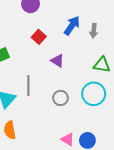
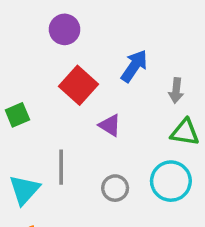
gray arrow: (94, 31) -> (176, 90), moved
red square: (39, 37) -> (78, 85), size x1.5

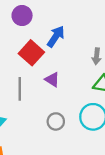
blue arrow: (134, 66) -> (56, 36), moved
gray line: (61, 167) -> (20, 89), moved

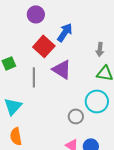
purple triangle: (52, 80) -> (62, 69), size x1.5
gray circle: (56, 121) -> (76, 116), moved

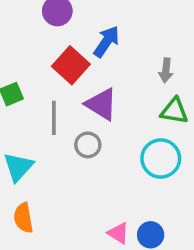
gray circle: (76, 116) -> (88, 145), moved

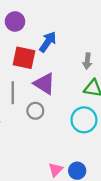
red square: (71, 65) -> (24, 58), turned -30
pink triangle: (118, 233) -> (56, 170), turned 42

